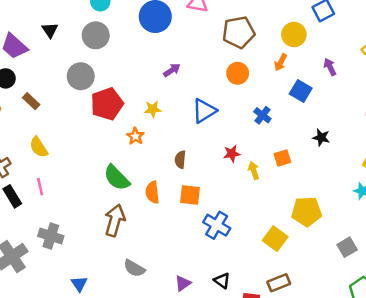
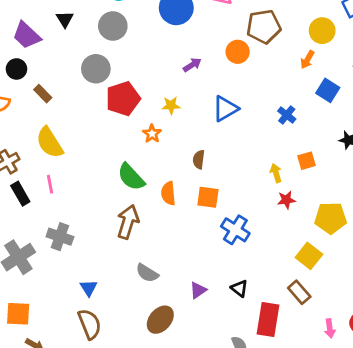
orange circle: (238, 73) -> (238, 52), moved
yellow semicircle: (39, 147) -> (50, 142), size x1.4
red star: (232, 154) -> (286, 200), moved
yellow square: (275, 239) -> (309, 256), moved
brown rectangle: (279, 283) -> (299, 292), turned 70

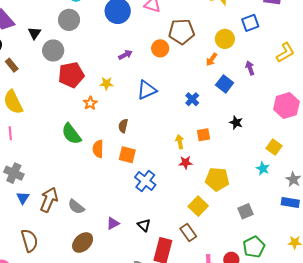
black triangle: (65, 19) -> (34, 33), moved
brown arrow: (128, 222) -> (49, 200), moved
blue triangle: (89, 288) -> (23, 198), moved

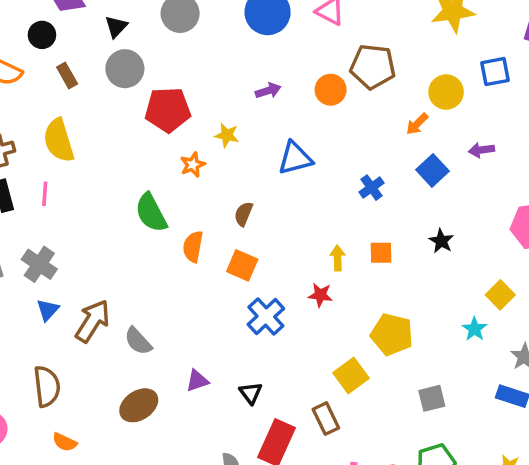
gray circle: (53, 50) -> (125, 69), moved
purple arrow: (250, 68) -> (481, 150), turned -88
red star: (186, 162) -> (320, 295), moved

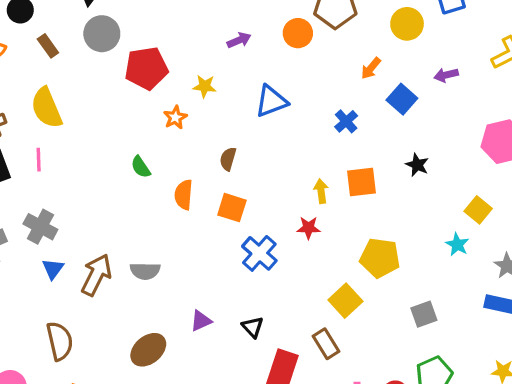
orange arrow: (417, 124) -> (371, 68), moved
green semicircle: (151, 213) -> (141, 167), size x0.6
orange square: (381, 253) -> (362, 182), size x1.4
gray semicircle: (138, 341) -> (145, 271), moved, turned -40

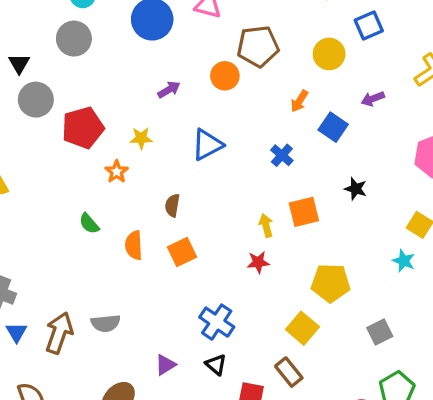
orange square: (232, 208) -> (182, 252), turned -36
blue cross: (259, 253) -> (217, 322), moved

